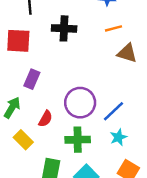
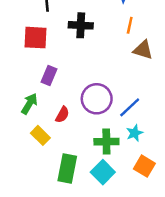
orange line: (113, 28) -> (130, 25), turned -63
green cross: (78, 140) -> (106, 142), moved

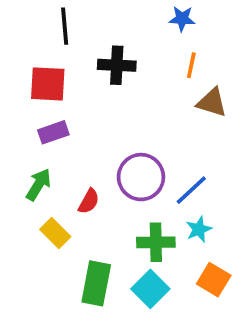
purple rectangle: (49, 76) -> (53, 132), moved, turned 48

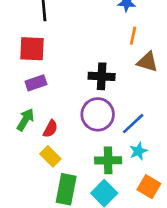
black cross: (117, 65) -> (102, 76), moved
red semicircle: (89, 201) -> (50, 129), moved
yellow rectangle: (55, 233) -> (50, 156), moved

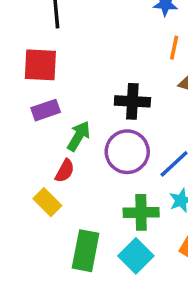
green arrow: (25, 120) -> (79, 136), moved
yellow rectangle: (50, 156) -> (47, 202), moved

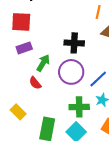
red semicircle: (65, 171) -> (35, 83), turned 112
yellow rectangle: (47, 202) -> (18, 112), moved

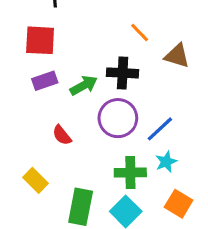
orange line: (98, 12) -> (140, 32), moved, turned -56
green arrow: (43, 63) -> (84, 85), moved, turned 30

